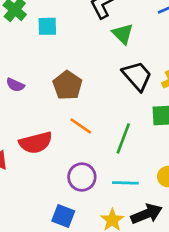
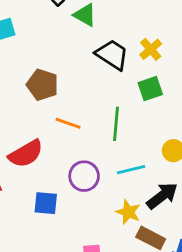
blue square: (63, 216) -> (46, 203), moved

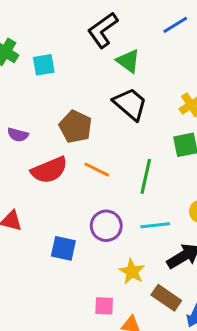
black trapezoid: (112, 55) -> (130, 104), moved
red semicircle: (26, 154) -> (49, 170), moved
yellow star: (128, 212) -> (132, 271), moved

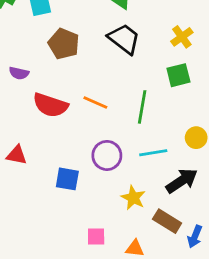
brown pentagon: (76, 127) -> (64, 44), moved
red semicircle: (49, 170) -> (50, 105), turned 44
pink square: (104, 306) -> (96, 237), moved

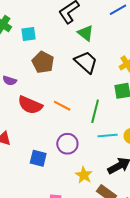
cyan line: (153, 153) -> (108, 136), moved

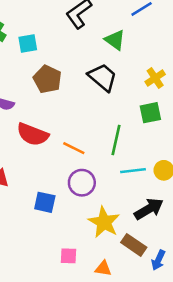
green triangle: (86, 33) -> (115, 40), moved
orange line: (62, 106) -> (74, 148), moved
yellow star: (84, 175) -> (104, 222), size x1.4

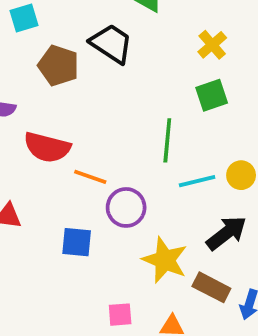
black trapezoid: (103, 77) -> (111, 44), moved
orange line: (74, 148) -> (90, 177), moved

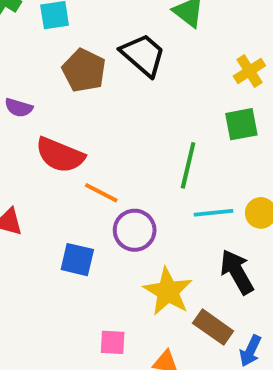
black arrow: (226, 233) -> (237, 272), turned -90

